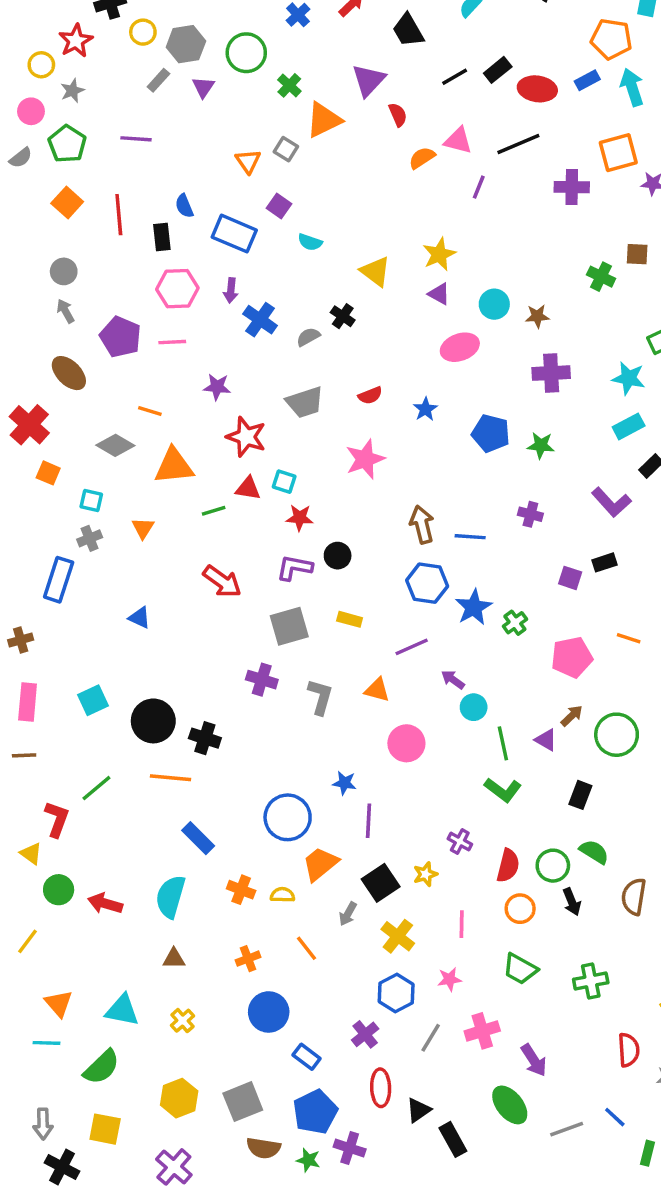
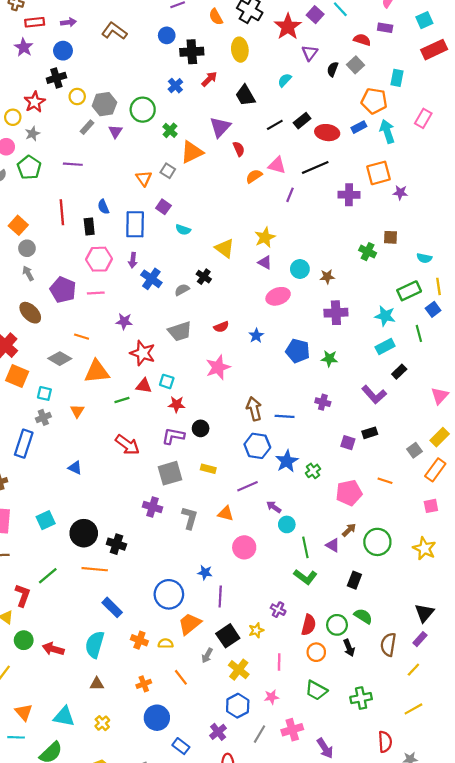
orange square: (67, 203) -> (18, 225), moved
blue rectangle: (234, 234) -> (135, 224), turned 68
orange square: (48, 473) -> (17, 376), size x1.5

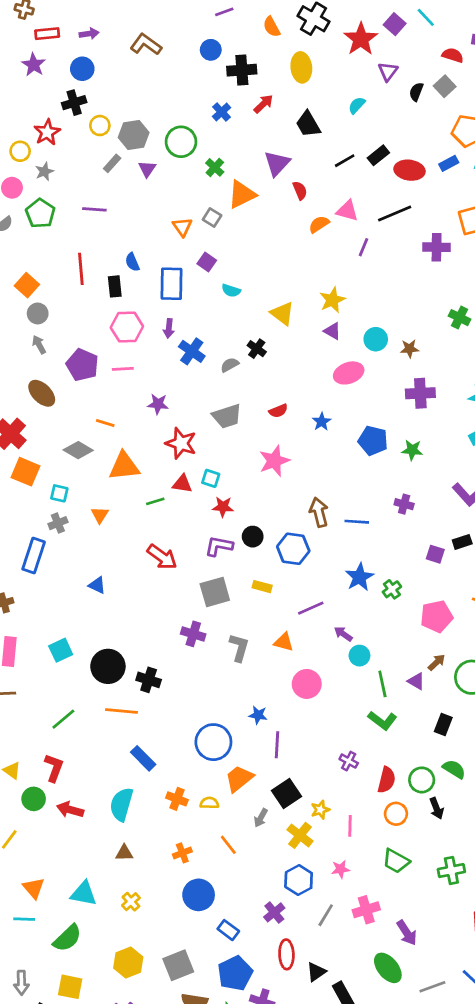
blue hexagon: (257, 446) -> (293, 549), moved
red L-shape: (23, 595) -> (54, 768), moved
yellow star: (256, 630) -> (320, 810), moved

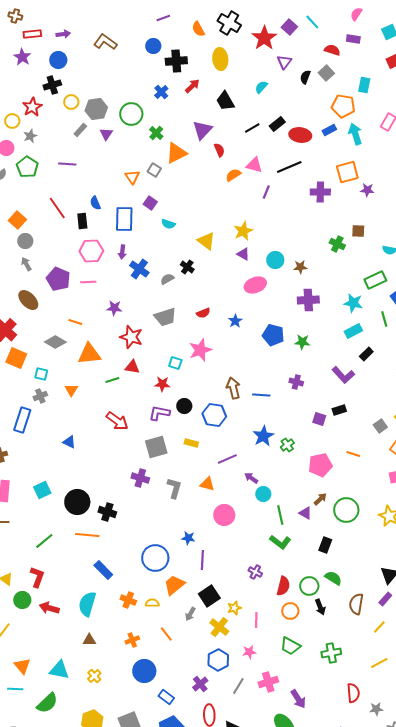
red line: (81, 269) -> (57, 208), turned -30
cyan square: (211, 478) -> (175, 363), moved

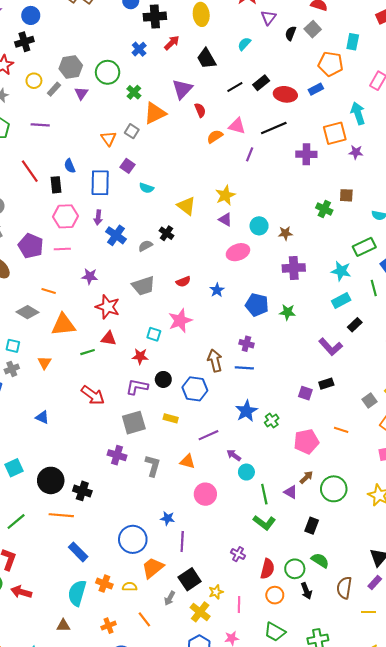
yellow circle: (71, 102) -> (34, 81), moved
cyan arrow: (355, 134) -> (358, 113), moved
purple cross: (296, 382) -> (246, 344), moved
cyan semicircle: (87, 604) -> (77, 593), moved
yellow line: (379, 627) -> (368, 612), turned 48

